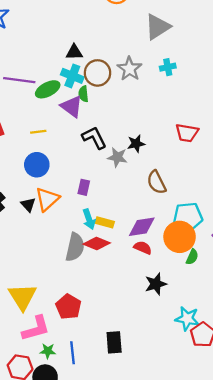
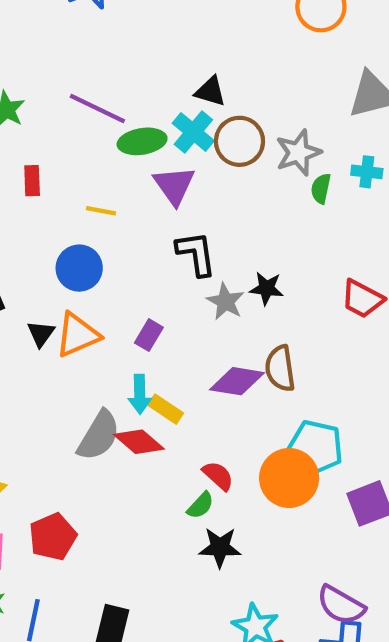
green semicircle: (83, 94) -> (321, 189), moved
purple diamond: (142, 227) -> (237, 381), moved
green semicircle: (192, 257) -> (200, 505), moved

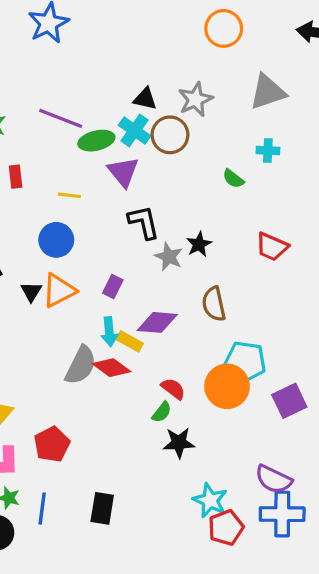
gray star: (298, 153) -> (195, 99), moved
green semicircle: (321, 189) -> (233, 179), moved, turned -60
black star: (267, 288) -> (199, 244), turned -30
purple diamond: (237, 381) -> (157, 322), moved

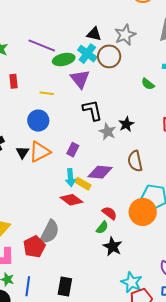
gray semicircle: (81, 365) -> (50, 232), moved
black star: (179, 443) -> (113, 246), turned 30

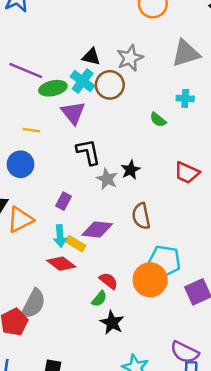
orange triangle: (40, 152) -> (20, 220), moved

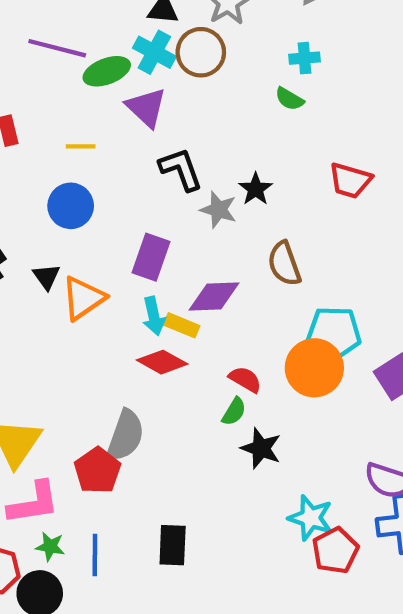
cyan cross: (185, 98) -> (304, 58), moved
purple rectangle: (63, 201) -> (151, 257), size x1.5

